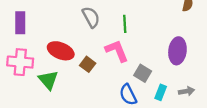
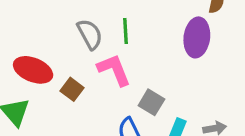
gray semicircle: (91, 17) -> (90, 34), moved
purple ellipse: (177, 51) -> (197, 37), moved

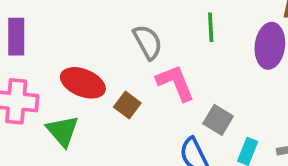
green line: (125, 31) -> (211, 27), moved

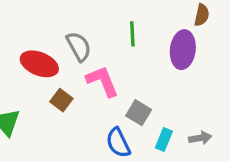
red ellipse: (83, 83) -> (39, 64), moved

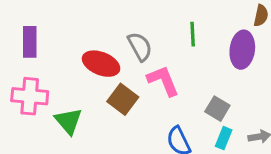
brown square: (61, 100) -> (123, 99), size x1.4
gray square: (139, 113) -> (217, 109), moved

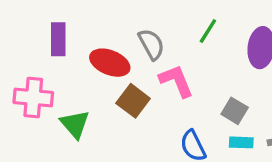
green line: (193, 34) -> (208, 31), turned 35
purple rectangle: (30, 42) -> (58, 39), moved
cyan rectangle: (224, 138) -> (241, 142), turned 70

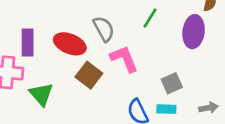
purple rectangle: (58, 39) -> (28, 42), moved
gray square: (235, 111) -> (172, 83), turned 35
cyan rectangle: (241, 142) -> (166, 109), moved

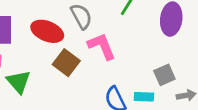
gray square: (172, 83) -> (164, 75), moved

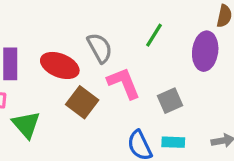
gray square: (164, 75) -> (170, 101), moved

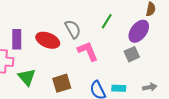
purple ellipse: (205, 51) -> (139, 31), turned 30
gray square: (170, 101) -> (132, 54), moved
brown square: (82, 102) -> (62, 83), moved, turned 36

